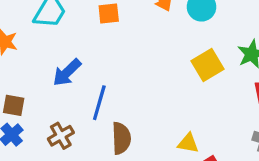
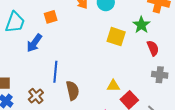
yellow square: (207, 65) -> (116, 37), turned -30
blue arrow: (67, 72) -> (34, 43), moved

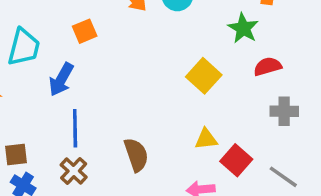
yellow square: (116, 37) -> (204, 76), moved, turned 30
red semicircle: (153, 48) -> (268, 66), turned -77
blue line: (55, 72) -> (75, 128), moved

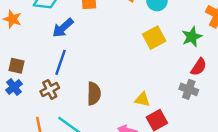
red semicircle: (268, 66) -> (199, 67), turned 120
yellow square: (204, 76) -> (154, 38), moved
gray cross: (284, 111) -> (189, 89), moved

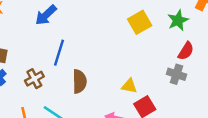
blue line: (61, 62) -> (59, 53), moved

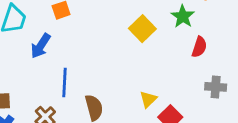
gray cross: (176, 74) -> (216, 87), moved
yellow triangle: (129, 86) -> (148, 99), turned -42

